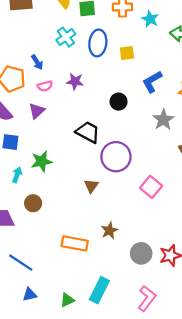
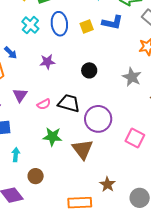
blue L-shape: (152, 82) -> (112, 22), moved, turned -125
pink semicircle: (45, 86) -> (44, 104), moved
green star: (42, 161) -> (52, 137), moved, turned 30
brown triangle: (91, 186) -> (83, 149), size x1.6

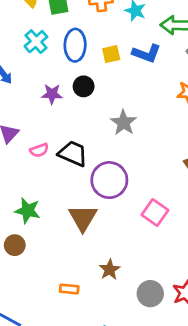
black circle: (89, 70) -> (84, 86), moved
gray star: (132, 77) -> (124, 123), moved
green star: (52, 137) -> (28, 211), moved
orange rectangle: (80, 203) -> (69, 289), size x0.6

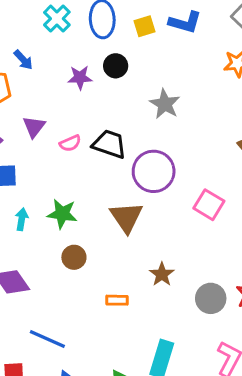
brown circle: (15, 245) -> (74, 257), moved

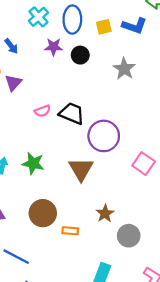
purple star: (80, 77) -> (54, 47), moved
gray star: (165, 104) -> (124, 69), moved
purple triangle: (34, 127) -> (13, 83), moved
brown circle: (74, 257) -> (43, 213), moved, size x1.5
gray circle: (211, 298) -> (129, 236), moved

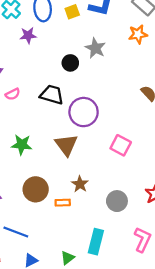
black circle: (80, 55) -> (70, 63), moved
pink semicircle: (43, 111) -> (13, 94), moved
pink square: (144, 164) -> (121, 145), moved
brown star: (105, 214) -> (80, 184), moved

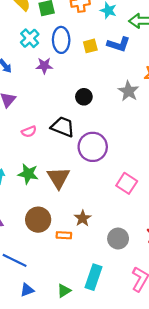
gray star: (95, 48) -> (128, 91), moved
pink semicircle: (13, 94) -> (29, 132), moved
brown triangle: (66, 145) -> (58, 178), moved

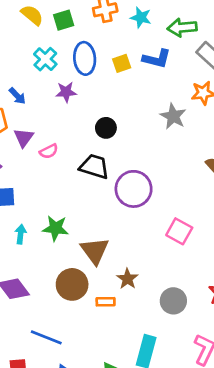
black circle: (84, 97) -> (106, 128), moved
pink semicircle: (29, 132) -> (49, 151), moved
brown triangle: (58, 178) -> (95, 251), moved

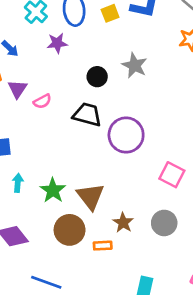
gray star: (173, 116) -> (135, 65), moved
green star: (56, 228) -> (53, 190), moved, turned 30
gray circle: (173, 301) -> (164, 223), moved

